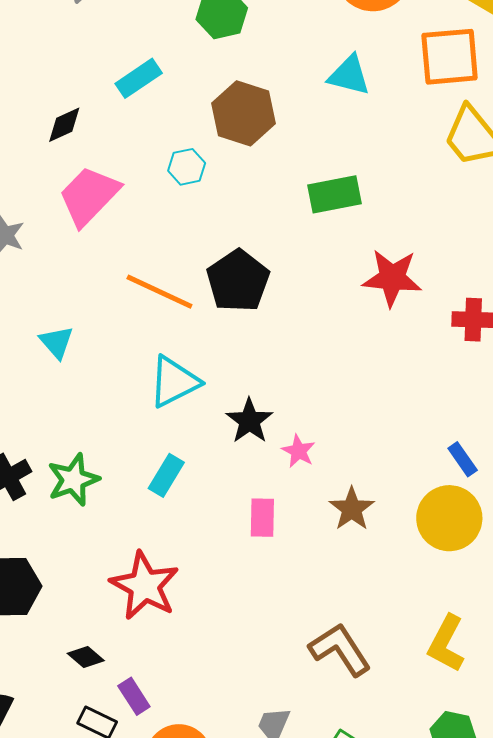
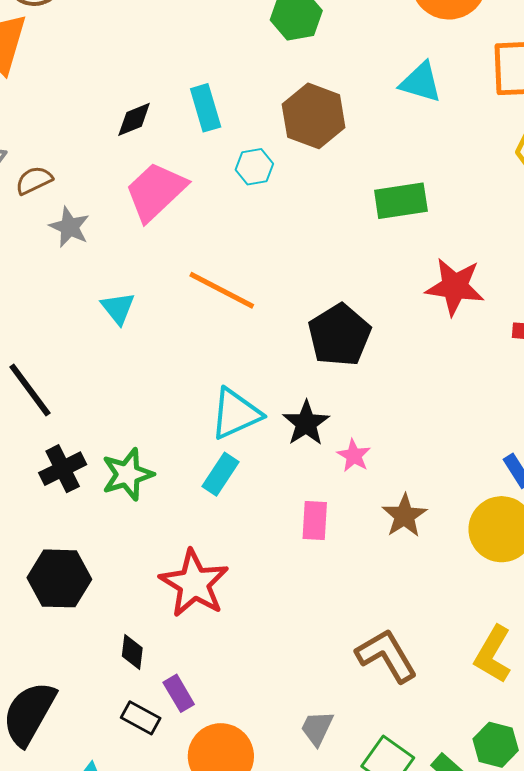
cyan rectangle: (139, 78) -> (206, 108), moved, turned -75
black pentagon: (238, 281) -> (339, 335), moved
cyan triangle: (57, 342) -> (118, 308), moved
cyan triangle: (174, 382) -> (236, 414), moved
black diamond: (86, 657) -> (132, 652), turned 54

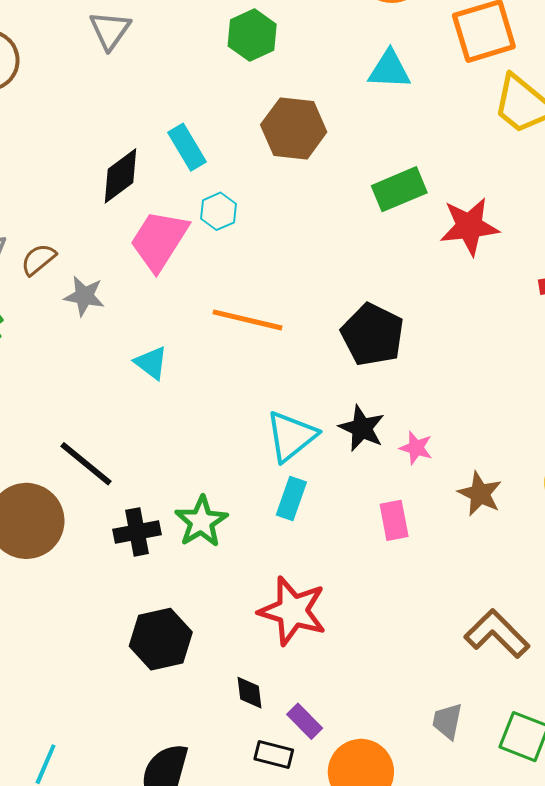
black diamond: (134, 119) -> (121, 176), size x1.4
cyan hexagon: (254, 167) -> (219, 211), moved
red star: (455, 287) -> (469, 226), moved
black cross: (63, 469) -> (137, 532), turned 30

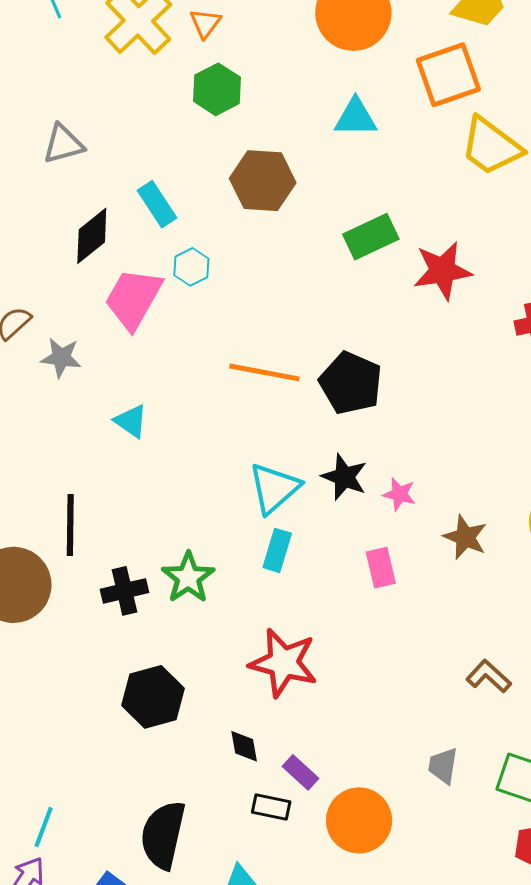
gray triangle: (110, 30) -> (63, 144), moved, turned 42
orange line: (247, 320) -> (264, 372), moved
black line: (86, 464) -> (70, 525), turned 54
brown L-shape: (497, 634) -> (489, 676), size x0.7

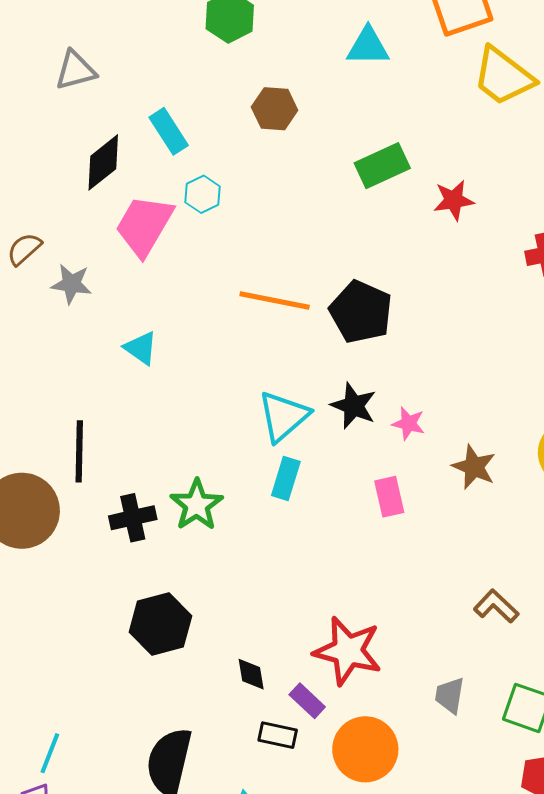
brown hexagon: (263, 181) -> (275, 109), size x0.7
red star: (443, 271) -> (454, 200), size x0.7
red star: (283, 663) -> (348, 651), moved

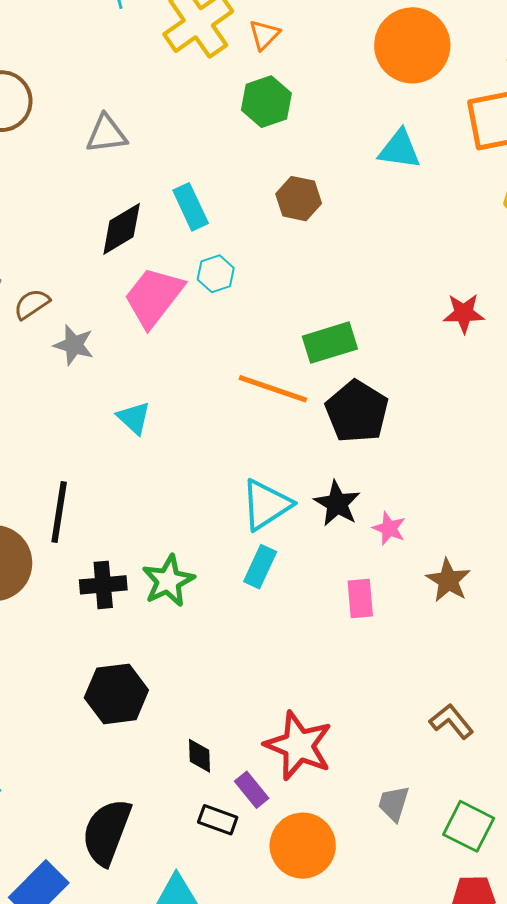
green rectangle: (382, 166) -> (330, 343), moved

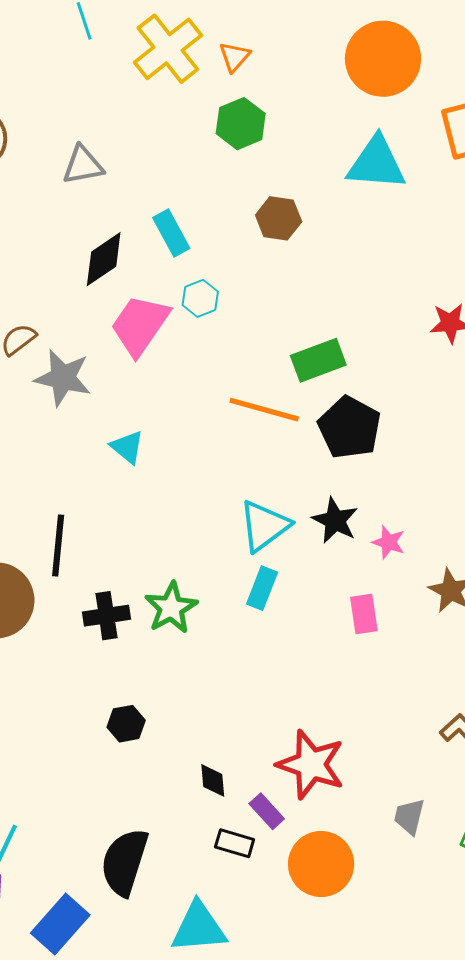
cyan triangle: (399, 149) -> (376, 163), size x1.4
gray star: (74, 345) -> (63, 378), size x1.4
black hexagon: (116, 694) -> (126, 724), size x0.6

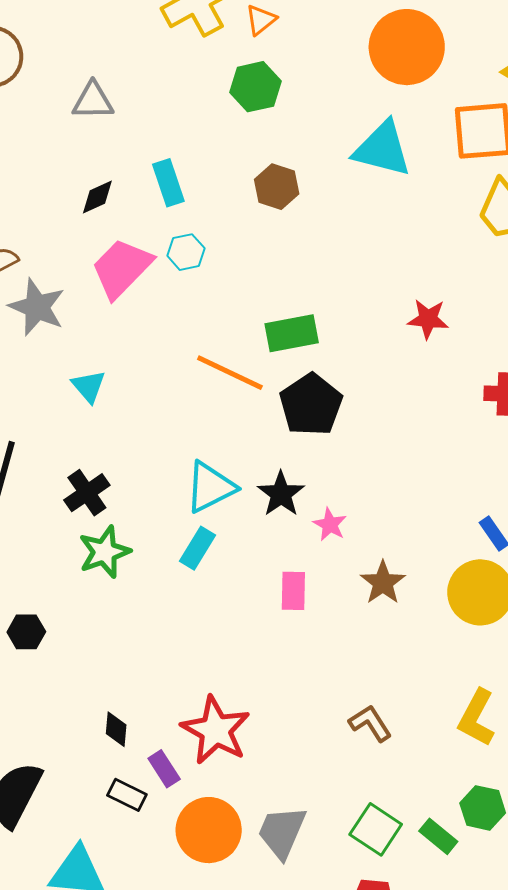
black diamond: (104, 259) -> (97, 197), size x0.7
black cross: (106, 616) -> (87, 493), moved, turned -36
black hexagon: (126, 724) -> (26, 632), moved
gray trapezoid: (409, 817) -> (282, 832), moved, size x1.5

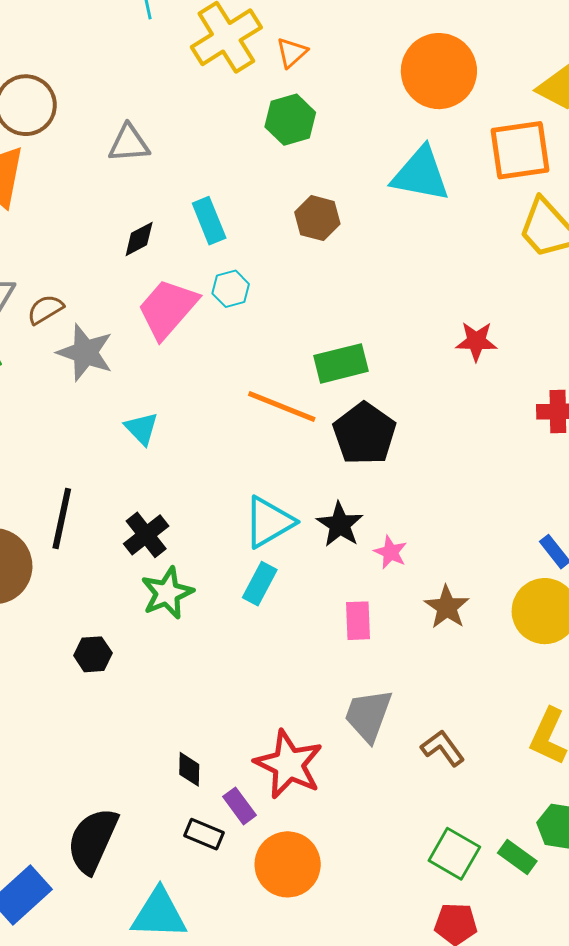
black hexagon: (26, 632) -> (93, 654), moved
gray trapezoid: (282, 832) -> (368, 715), moved

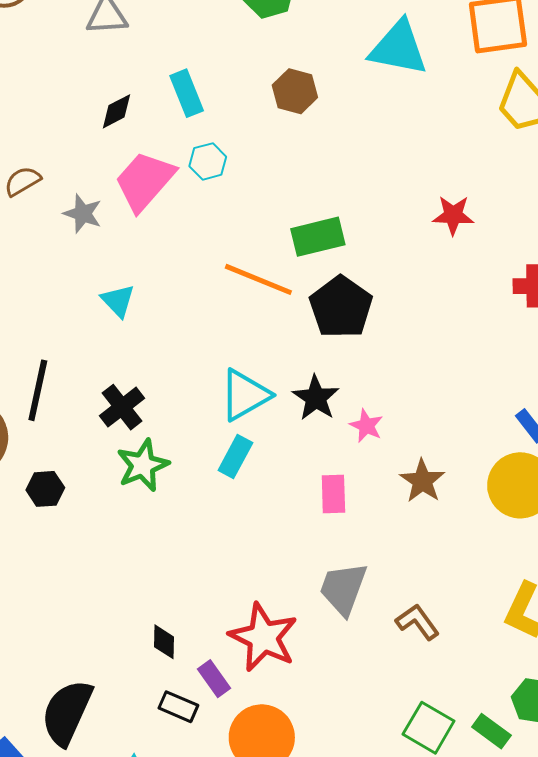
gray star: (85, 353) -> (83, 214), moved, size x0.7
black hexagon: (93, 654) -> (45, 489), moved

